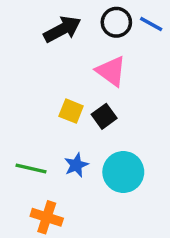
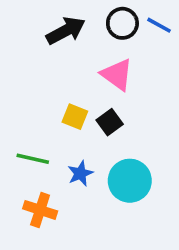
green line: (31, 169) -> (33, 159), moved
orange cross: (47, 217) -> (40, 210), moved

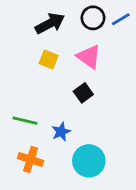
blue line: (159, 25) -> (121, 19), turned -60
yellow square: (75, 117) -> (49, 60), moved
cyan circle: (130, 181) -> (89, 161), moved

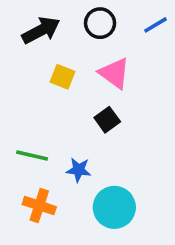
black circle: (93, 18) -> (100, 23), moved
black arrow: (50, 23) -> (41, 30), moved
blue star: (61, 132) -> (79, 170), turned 30

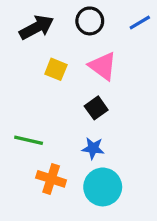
blue star: (79, 170) -> (93, 148), moved
orange cross: (39, 206) -> (51, 179), moved

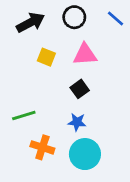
blue line: (140, 23) -> (115, 19), turned 72
pink triangle: (103, 66) -> (85, 54), turned -40
green line: (29, 140) -> (24, 116), turned -30

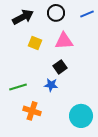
blue line: (115, 19) -> (87, 14), turned -64
blue star: (77, 122) -> (51, 85), moved
cyan circle: (85, 154) -> (81, 116), moved

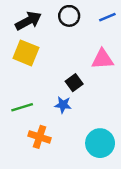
pink triangle: (64, 41) -> (102, 59), moved
yellow square: (35, 43) -> (26, 53), moved, size x1.5

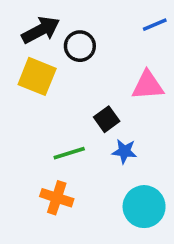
black circle: (69, 16) -> (80, 46), moved
blue star: (63, 105) -> (124, 151), moved
green line: (22, 107) -> (69, 153), moved

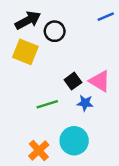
pink triangle: (148, 85) -> (100, 81), moved, turned 35
orange cross: (57, 198) -> (39, 150), moved, turned 30
cyan circle: (144, 207) -> (74, 141), moved

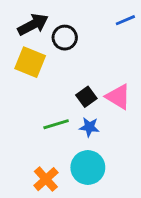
blue star: (85, 103) -> (89, 127), moved

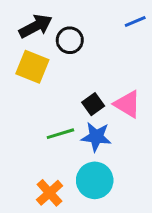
blue star: (89, 127) -> (96, 137), size x1.4

